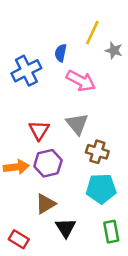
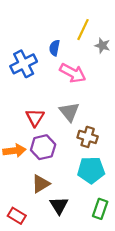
green rectangle: (111, 232) -> (100, 209), turned 30

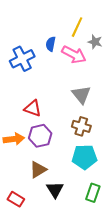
pink arrow: (73, 73) -> (74, 55), moved
gray triangle: (69, 112) -> (81, 95), moved
red triangle: (35, 118) -> (33, 108), turned -42

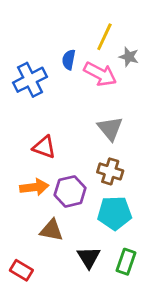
purple hexagon: (40, 136) -> (70, 191), moved
orange arrow: (14, 139) -> (34, 187), moved
brown triangle: (38, 170) -> (51, 230), turned 42
black triangle: (55, 190) -> (89, 257), moved

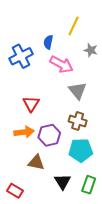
gray star: (129, 57) -> (91, 50), moved
pink arrow: (100, 74) -> (61, 64), moved
red triangle: (44, 147) -> (31, 104), turned 42

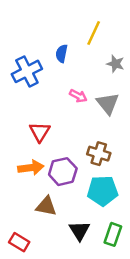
pink arrow: (61, 64) -> (78, 96), moved, size x0.6
gray triangle: (78, 91) -> (108, 104), moved

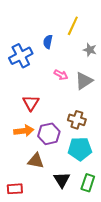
gray triangle: (108, 104) -> (84, 81), turned 36
red rectangle: (19, 242) -> (15, 189), turned -35

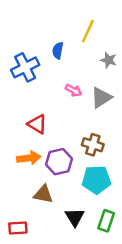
red triangle: (31, 103) -> (37, 124), turned -30

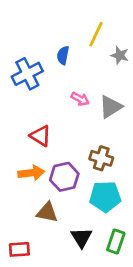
gray star: (108, 60) -> (120, 55), moved

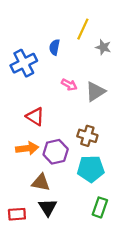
black triangle: (81, 238) -> (48, 207), moved

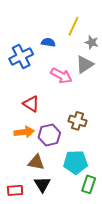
blue semicircle: (54, 47) -> (48, 42), turned 88
pink arrow: (69, 85) -> (61, 76), size x1.5
gray triangle: (95, 92) -> (85, 64), moved
cyan pentagon: (91, 169) -> (76, 162), moved

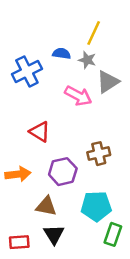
gray star: (92, 42) -> (87, 60), moved
brown cross: (78, 121) -> (99, 154), turned -30
orange arrow: (24, 132) -> (18, 174), moved

